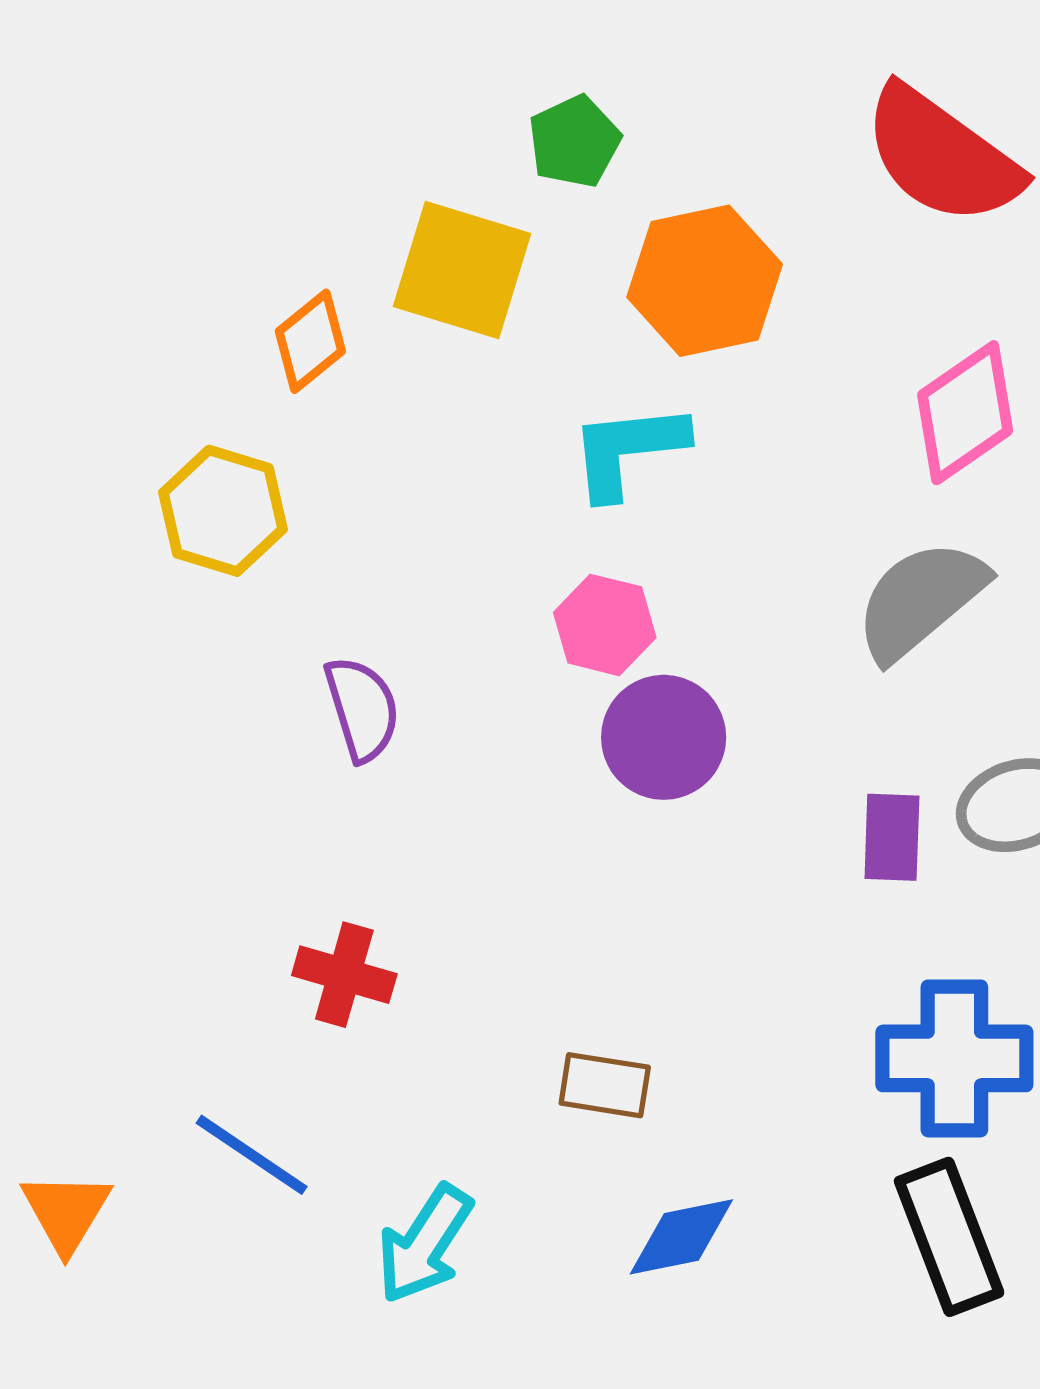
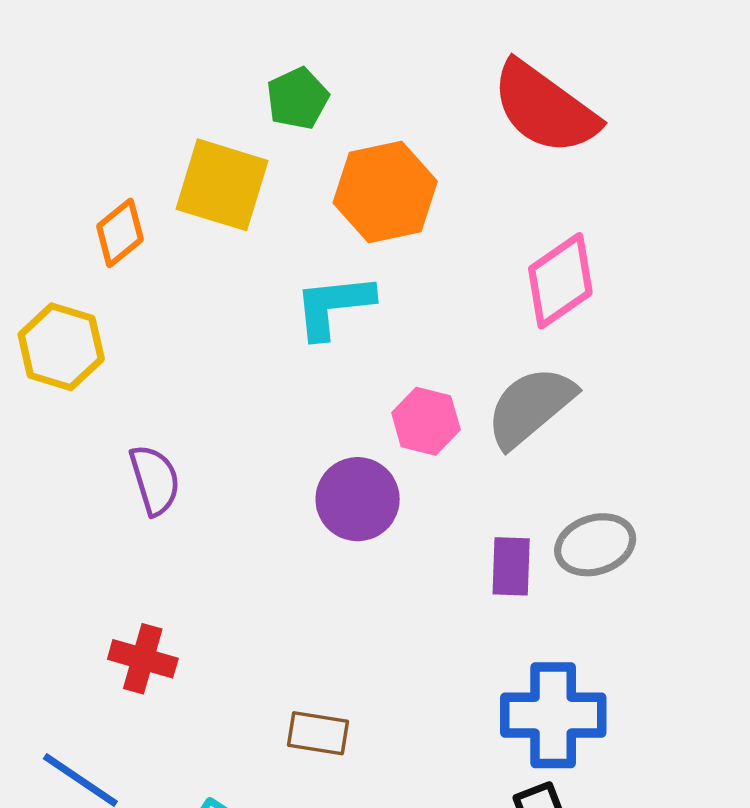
pink hexagon: (605, 625) -> (426, 421), moved

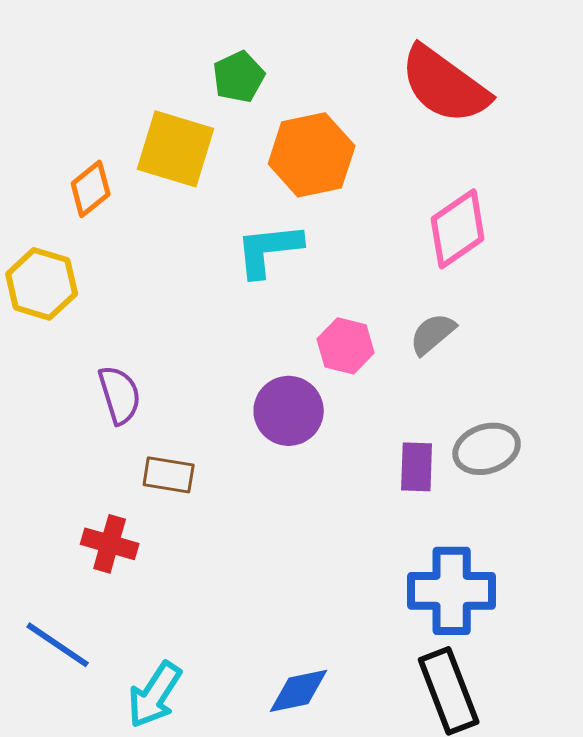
gray semicircle: (530, 407) -> (433, 334), size x0.6
brown rectangle: (318, 733) -> (169, 475), moved

